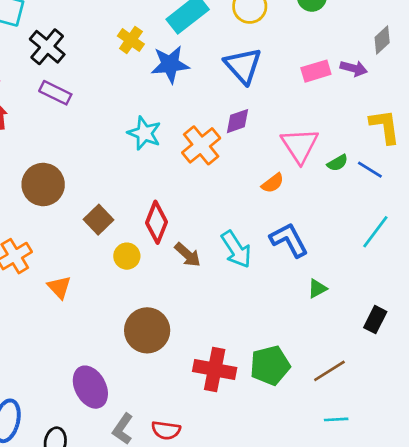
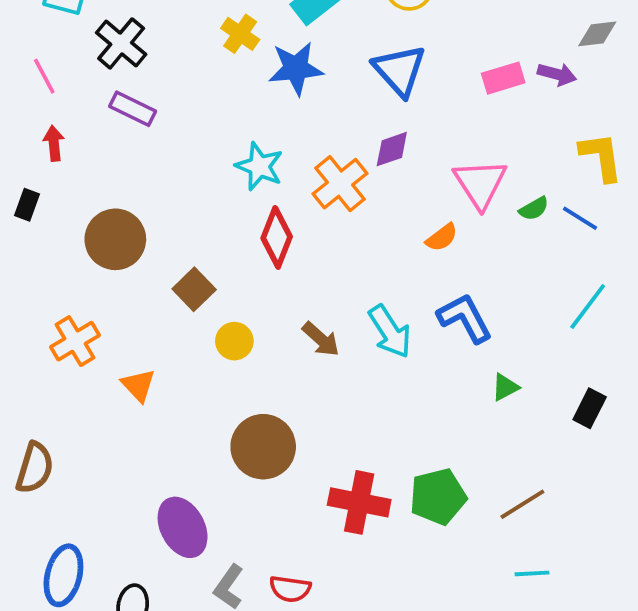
gray diamond: (382, 40) -> (597, 34), turned 36
red diamond: (157, 222) -> (277, 237), moved
black rectangle: (375, 320) -> (590, 408), moved

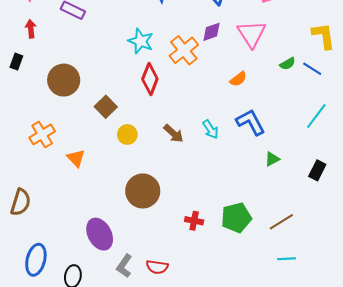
pink triangle: (480, 184) -> (252, 34), moved
cyan arrow: (390, 331) -> (211, 129), size x0.7
red cross: (359, 502) -> (194, 221), size x0.6

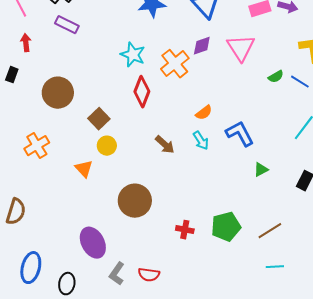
orange semicircle: (238, 79) -> (204, 113), moved
yellow circle: (127, 134) -> (107, 146), moved
orange triangle: (76, 158) -> (84, 169), moved

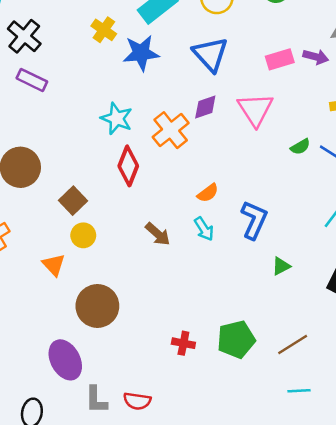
blue L-shape: (240, 134) -> (254, 220), turned 52
brown circle: (135, 201) -> (97, 306), moved
gray L-shape: (117, 274) -> (96, 400), turned -35

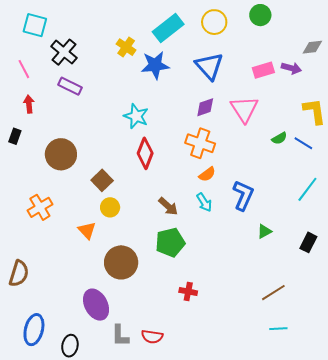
orange cross: (171, 130) -> (200, 143), moved, turned -32
green pentagon: (236, 339) -> (170, 242), moved

